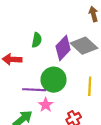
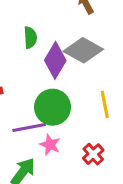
green semicircle: (37, 40) -> (30, 38), moved

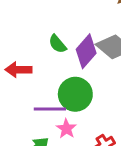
green semicircle: (30, 38) -> (57, 44), moved, turned 132

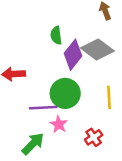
green semicircle: (57, 44) -> (56, 35), moved, turned 36

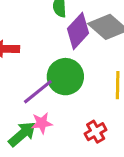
purple line: (43, 108) -> (38, 92), turned -40
pink star: (59, 124) -> (42, 123), moved, turned 30

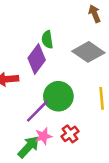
purple diamond: (78, 31) -> (37, 59), moved
red cross: (96, 132) -> (70, 134), moved

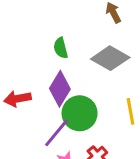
purple diamond: (37, 59) -> (60, 89), moved

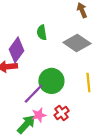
purple diamond: (60, 89) -> (17, 50), moved

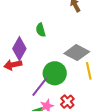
gray diamond: (77, 43) -> (77, 53), moved

